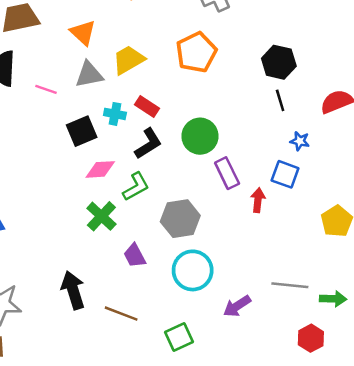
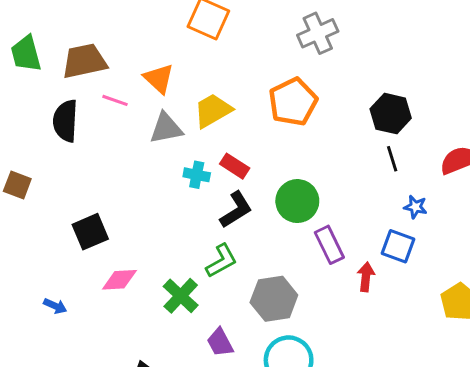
pink line: (46, 89) -> (115, 100), moved
black square: (82, 131) -> (90, 232), moved
pink diamond: (100, 169) -> (119, 280), moved

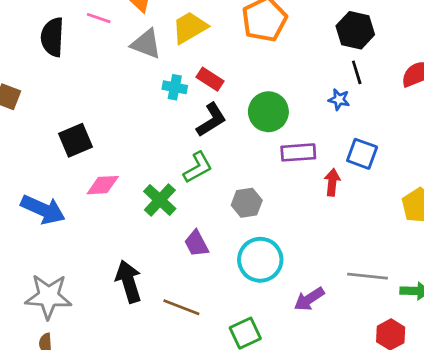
gray triangle: (166, 128) -> (146, 44), turned 32
blue star: (415, 207) -> (339, 100), moved
purple rectangle: (329, 245) -> (298, 152), turned -68
gray hexagon: (274, 299) -> (247, 203), size x0.7
blue arrow: (55, 306) -> (43, 210), size x2.0

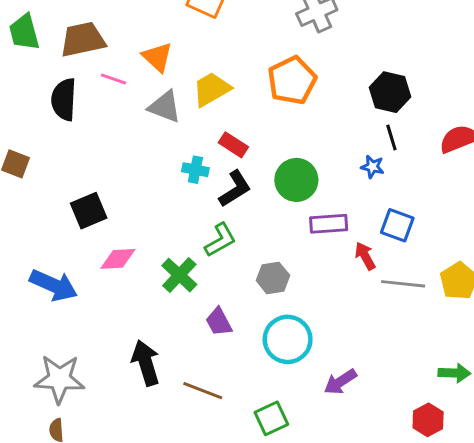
cyan cross: (175, 87) -> (195, 170), moved
red arrow: (332, 182) -> (365, 256), turned -35
gray line: (368, 276) -> (403, 284), moved

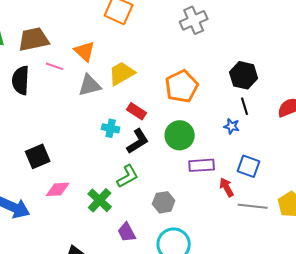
orange pentagon: (292, 80) -> (182, 86), moved
gray triangle: (165, 107) -> (90, 85), turned -35

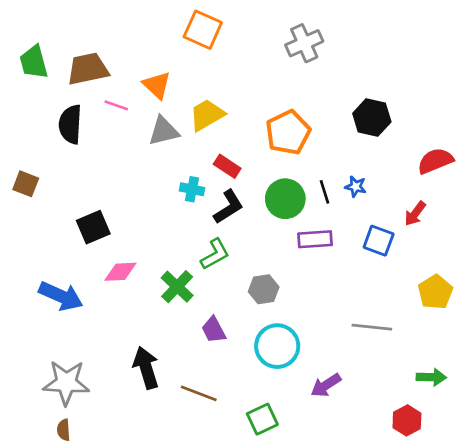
black line: (245, 106) -> (324, 192), moved
red arrow: (227, 187) -> (415, 214), moved, turned -114
gray line: (253, 206) -> (372, 327), moved

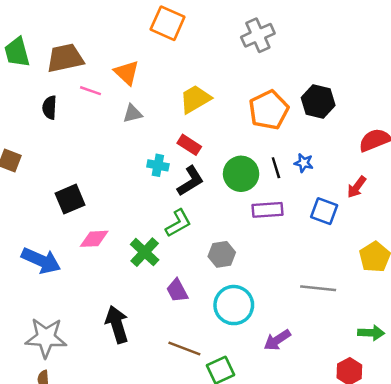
yellow trapezoid: (207, 115) -> (195, 99), moved
black semicircle: (70, 124) -> (49, 108), size x0.7
gray triangle: (164, 131) -> (133, 114), size x0.7
orange pentagon: (288, 132) -> (269, 110), moved
brown line: (199, 393) -> (184, 348), moved

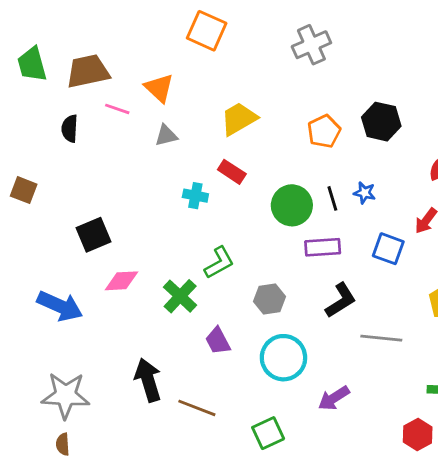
orange pentagon: (269, 110) -> (324, 131), size x0.7
black L-shape: (190, 181) -> (341, 300), moved
brown line: (184, 348) -> (197, 408), moved

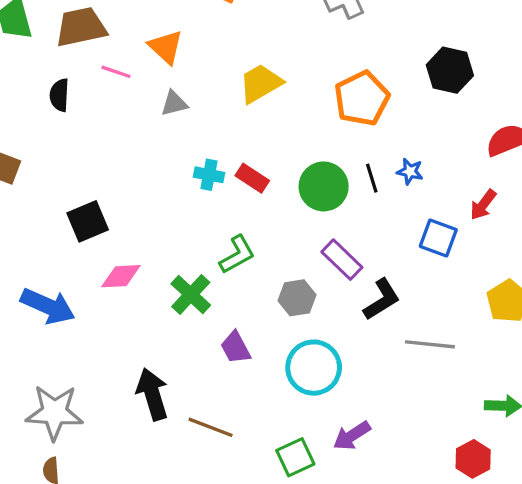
black hexagon: (381, 122) -> (450, 70), moved
orange pentagon: (324, 131) -> (362, 98), size x1.4
red rectangle: (232, 172) -> (252, 178), moved
purple rectangle: (323, 247) -> (342, 260), moved, turned 48
purple arrow: (334, 398) -> (352, 436), moved

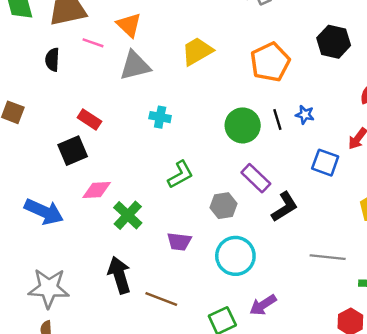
gray triangle: (174, 103) -> (135, 66), size x1.6
red rectangle: (252, 178) -> (89, 119), moved
green cross: (191, 294) -> (128, 215), moved
gray line: (430, 344) -> (328, 257), moved
purple trapezoid: (236, 348) -> (179, 242), turned -55

